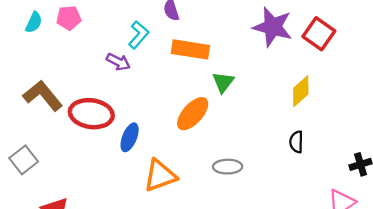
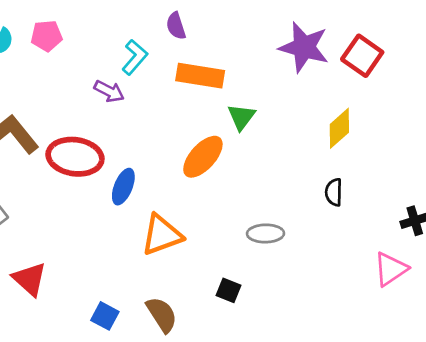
gray ellipse: (228, 167) -> (266, 233), moved

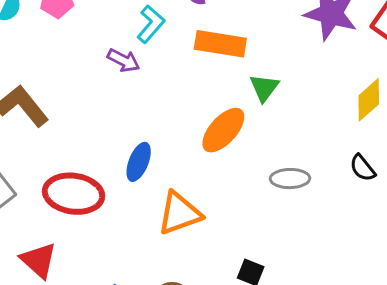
red ellipse: (75, 157) -> (74, 194), moved
black semicircle: (334, 192) -> (363, 168), turned -40
gray ellipse: (266, 233) -> (290, 179), moved

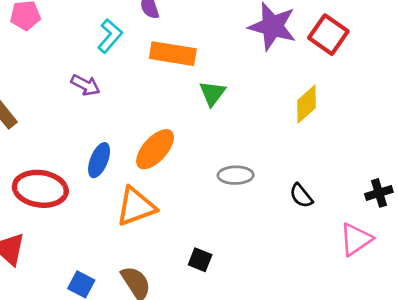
purple arrow: (123, 60) -> (85, 85), moved
orange ellipse: (223, 130) -> (155, 149), moved
black semicircle: (363, 168) -> (301, 196), moved

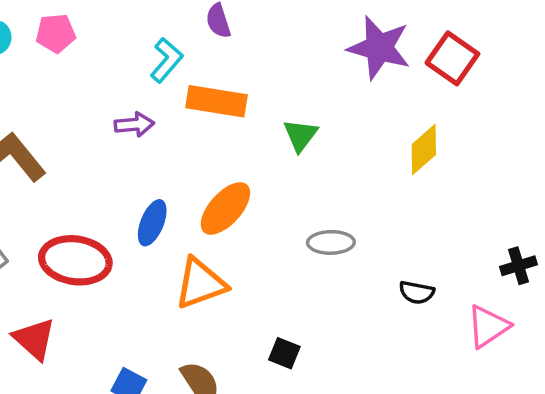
orange rectangle: (173, 54) -> (217, 101), moved
purple arrow: (85, 85) -> (134, 124), turned -32
black semicircle: (301, 196) -> (417, 292), moved, turned -40

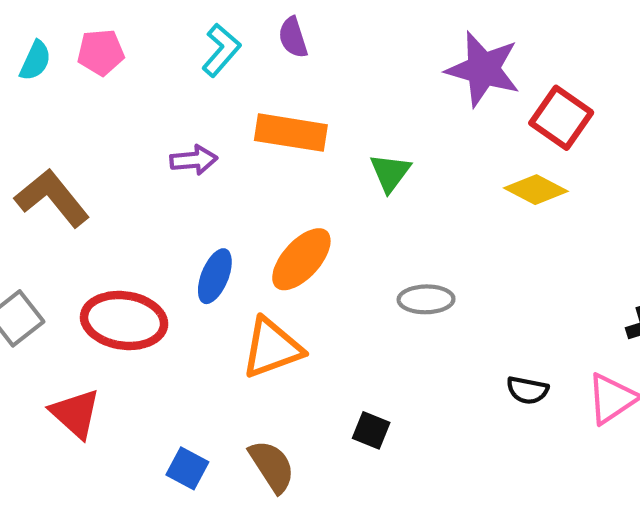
red square: (452, 58) -> (561, 118), moved
cyan L-shape: (166, 60) -> (221, 50), moved
yellow diamond: (424, 150) -> (536, 190), turned 69
black semicircle: (417, 292) -> (527, 390), moved

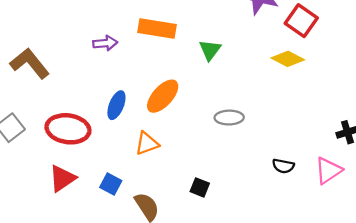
orange triangle: (272, 348) -> (147, 143), size x0.7
red triangle: (75, 413) -> (62, 178), moved, turned 44
blue square: (187, 468) -> (111, 184), moved

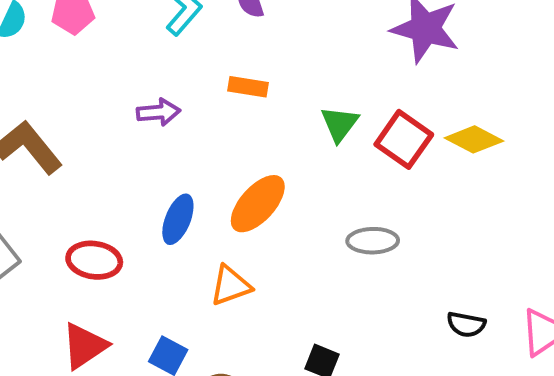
red square: (301, 21) -> (404, 139), moved
orange rectangle: (157, 28) -> (248, 87), size x0.6
red ellipse: (68, 129) -> (94, 260), size x0.7

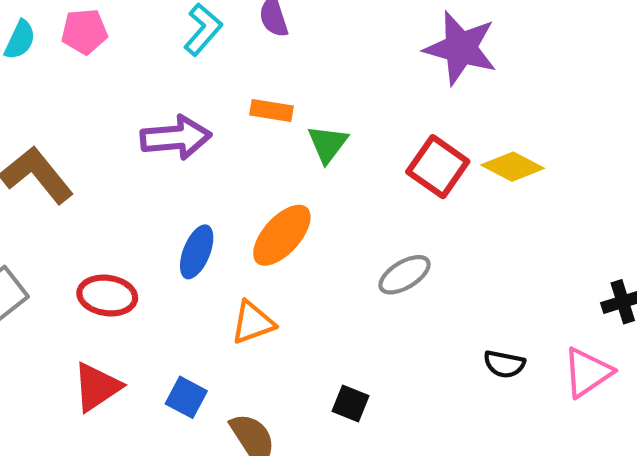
purple arrow: (158, 112) -> (176, 138), size x1.5
green triangle: (340, 124) -> (328, 144), moved
gray ellipse: (373, 241) -> (405, 275), turned -30

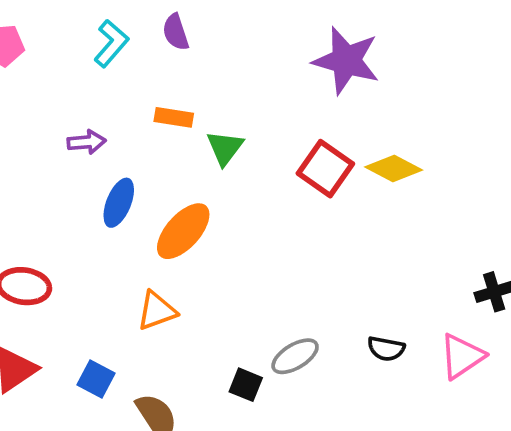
purple arrow: (176, 138) -> (87, 142), size x0.6
blue ellipse: (197, 252) -> (119, 203), moved
gray ellipse: (405, 275) -> (295, 356), moved

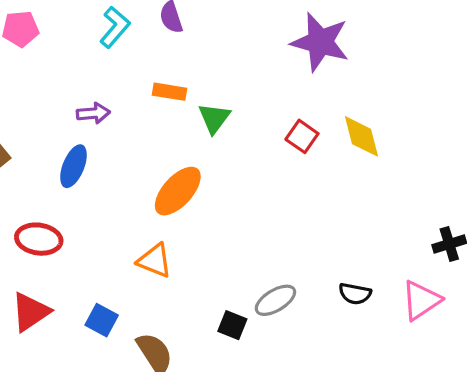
red square: (325, 169) -> (302, 136), size x0.7
yellow diamond: (394, 169) -> (362, 136), turned 48
blue ellipse: (119, 203) -> (73, 166), moved
orange triangle: (157, 311) -> (155, 261), turned 42

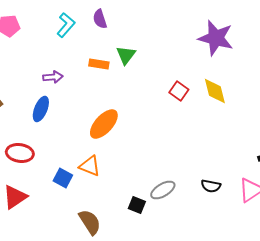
purple star: (320, 42) -> (216, 38), moved
green triangle: (214, 118) -> (126, 55), moved
blue square: (102, 320) -> (63, 178), moved

